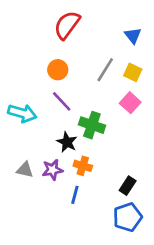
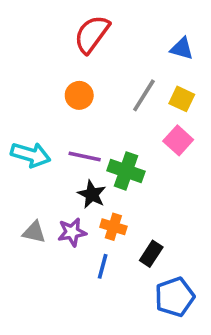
blue triangle: (133, 36) -> (182, 49), turned -36
purple line: (62, 101) -> (85, 157), moved, turned -35
black rectangle: (128, 186) -> (151, 254), moved

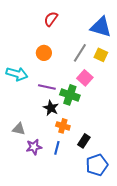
red semicircle: (92, 34) -> (51, 19), size x0.7
blue triangle: (182, 49) -> (101, 27), size x1.6
pink square: (178, 140) -> (85, 78), moved
cyan arrow: (31, 155) -> (17, 74), moved
purple star: (72, 232) -> (34, 147), moved

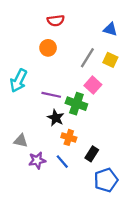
red semicircle: (51, 19) -> (56, 21), turned -133
blue triangle: (101, 27) -> (110, 29), size x0.6
orange circle: (44, 53) -> (48, 48), moved
cyan arrow: (17, 74) -> (19, 81), turned 100
blue line: (57, 148) -> (62, 162), turned -56

